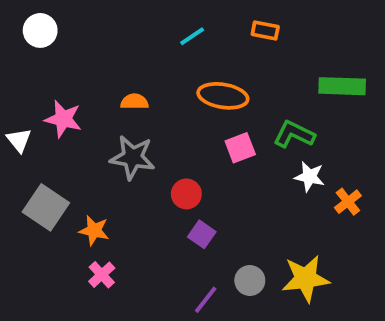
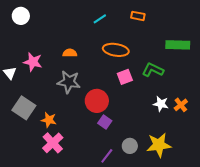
white star: (309, 177) -> (161, 104), moved
red circle: (186, 194) -> (97, 101), size x1.5
pink cross: (102, 275) -> (53, 143), size x1.5

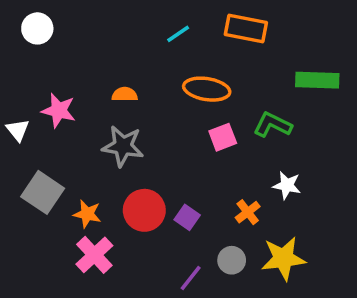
orange rectangle: (138, 16) -> (246, 28), size x1.6
red circle: (97, 101) -> (144, 210), moved
orange cross: (181, 105) -> (248, 212), moved

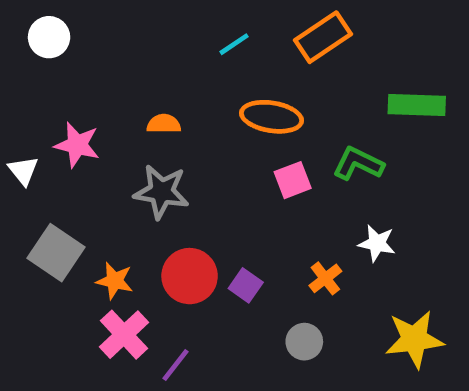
orange rectangle: (246, 28) -> (323, 37), turned -45
yellow star: (283, 258) -> (414, 339), moved
purple line: (191, 278) -> (175, 365), moved

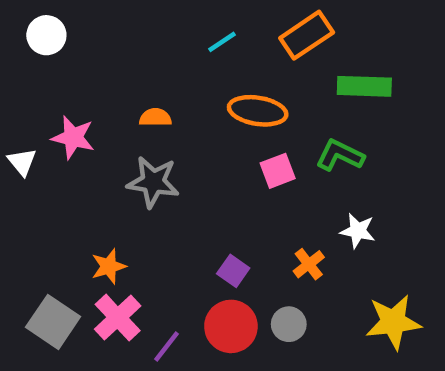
green rectangle: (417, 105) -> (364, 86), moved
gray square: (56, 253) -> (53, 322), moved
red circle: (190, 276) -> (231, 326), moved
orange star: (115, 281) -> (109, 266), turned -30

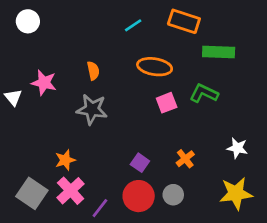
orange rectangle: (307, 35) -> (184, 21), turned 52
orange semicircle: (155, 117) -> (93, 71), turned 78
white star: (358, 231) -> (237, 148), moved

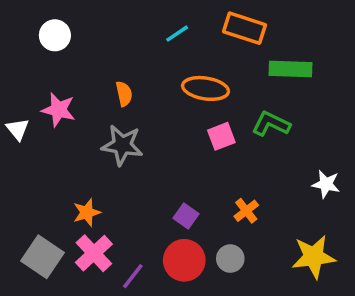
white circle: (28, 21) -> (55, 35), moved
white star: (237, 148) -> (326, 184), moved

